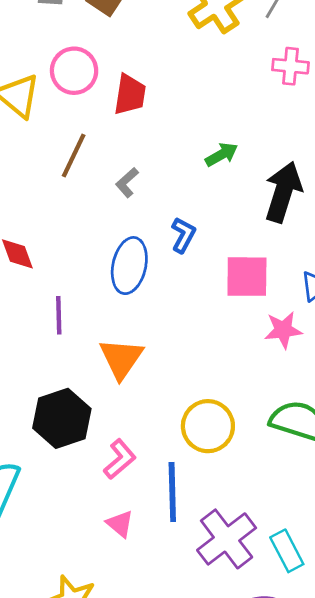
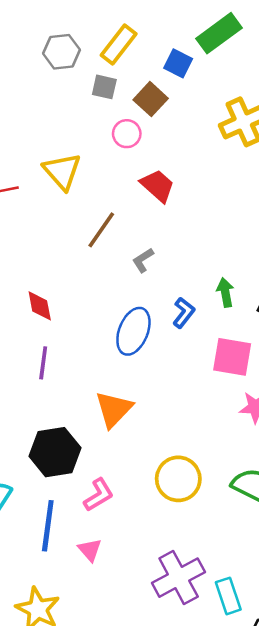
pink circle: (74, 71) -> (127, 134), moved, size x0.7
red trapezoid: (130, 95) -> (158, 186), turned -66
green arrow: (222, 154) -> (225, 292), moved, turned -80
purple line: (59, 315) -> (43, 363), moved
blue line: (172, 492) -> (48, 526), moved

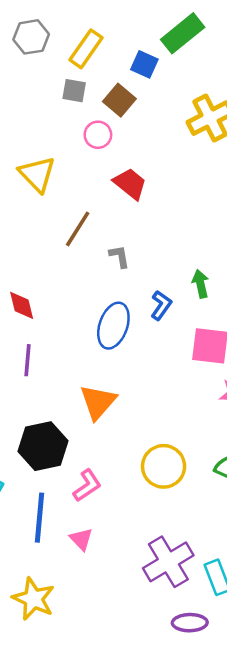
gray hexagon: (62, 52) -> (31, 37), moved
gray L-shape: (143, 260) -> (119, 256), turned 115

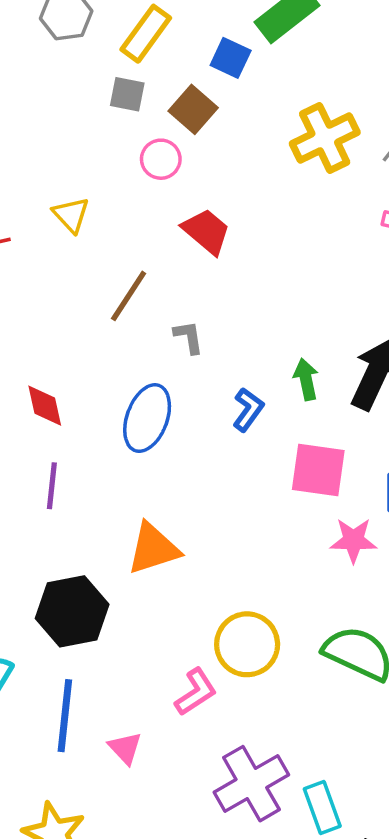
yellow triangle: (37, 174) -> (71, 215), size x0.7
blue ellipse: (113, 326) -> (147, 418), moved
orange triangle: (98, 402) -> (153, 549), turned 30
pink L-shape: (87, 485) -> (196, 692), moved

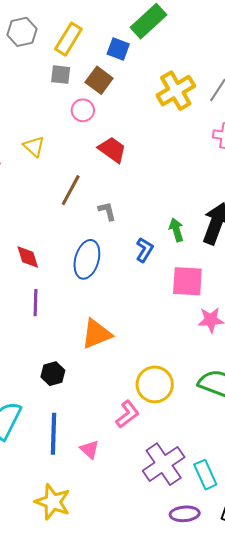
black hexagon: (72, 611) -> (53, 374), size x0.6

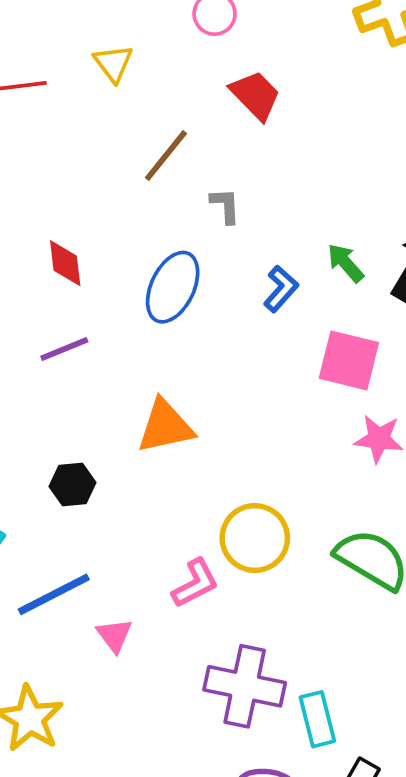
green arrow: (176, 230) -> (346, 263), turned -35
purple line: (35, 303) -> (64, 349), turned 56
blue line: (54, 434) -> (54, 594), turned 51
purple cross: (164, 464) -> (245, 686), turned 36

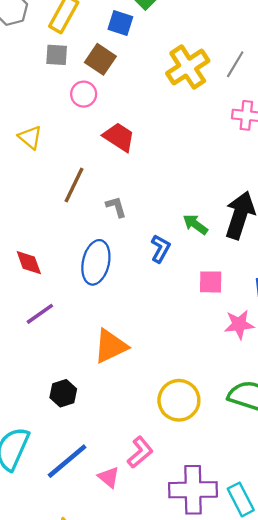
pink square: (349, 360) -> (211, 282), size x0.7
pink L-shape: (195, 583) -> (140, 452), moved

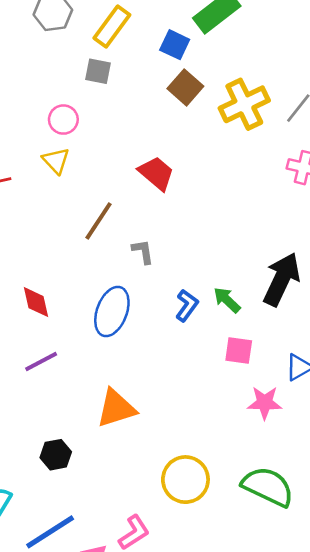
brown square: (100, 59) -> (185, 87), moved
pink circle: (84, 94) -> (63, 120), moved
green arrow: (195, 224) -> (227, 300), moved

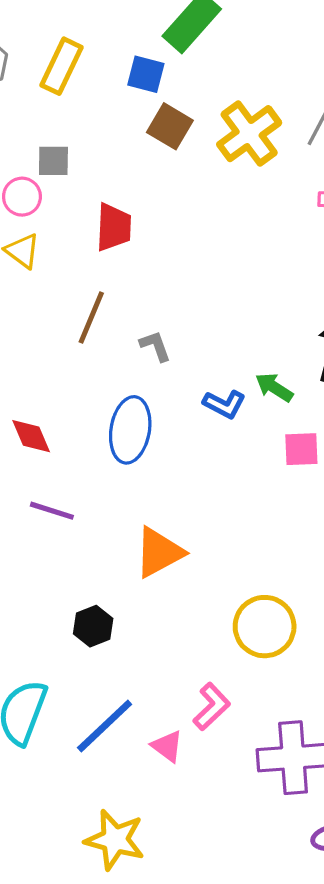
gray square: (98, 71) -> (53, 161), moved
red trapezoid: (156, 173) -> (114, 227), moved, turned 63
blue L-shape: (187, 305) -> (224, 404), turned 92
purple line: (41, 361) -> (52, 511), turned 56

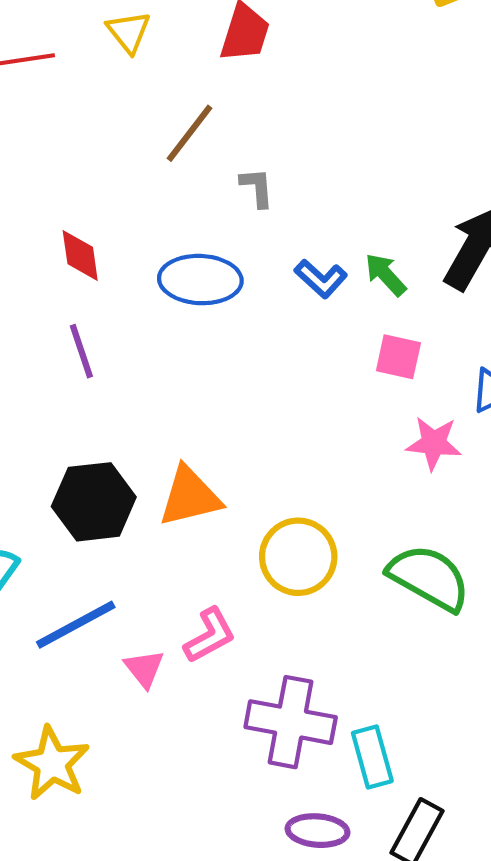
blue ellipse: (130, 430) -> (200, 280), turned 68
purple line: (52, 511) -> (81, 351), turned 39
orange triangle: (159, 552) -> (190, 497), moved
black hexagon: (93, 626) -> (94, 502), size x1.6

